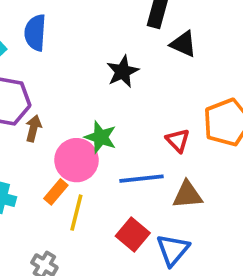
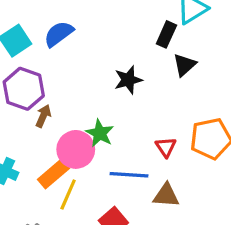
blue semicircle: (35, 33) -> (59, 34), turned 40
black triangle: (183, 44) -> (184, 65), turned 45
orange rectangle: (56, 192) -> (53, 174), size x1.4

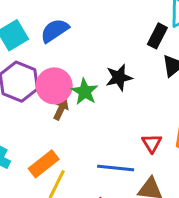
brown arrow: (43, 116) -> (61, 109), moved
green star: (100, 133) -> (85, 92), moved
pink circle: (76, 149) -> (54, 86), moved

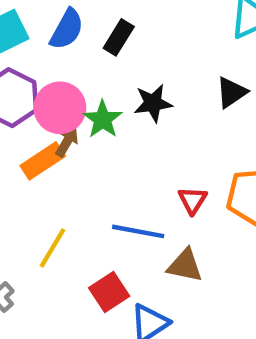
blue semicircle: (55, 31) -> (67, 29), turned 148
black rectangle: (157, 36) -> (119, 37), moved
orange rectangle: (44, 164) -> (43, 161), moved

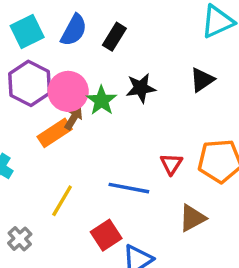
brown triangle: (185, 265) -> (192, 218), moved, turned -40

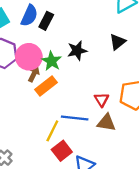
black rectangle: (114, 37) -> (46, 21), moved
orange rectangle: (55, 133) -> (46, 86), moved
yellow line: (62, 201) -> (52, 131), moved
brown triangle: (192, 218) -> (106, 123), moved, turned 42

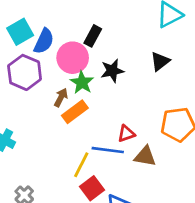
blue semicircle: (29, 16) -> (44, 41), moved
black rectangle: (46, 21) -> (93, 36), moved
pink circle: (29, 57) -> (73, 58), moved
red triangle: (102, 100) -> (126, 134), moved, turned 42

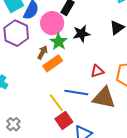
red triangle: (126, 134) -> (97, 71), moved
brown triangle: (145, 156) -> (104, 98), size x1.4
yellow line: (81, 165) -> (56, 103), turned -66

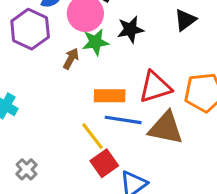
green star: (59, 42) -> (95, 42), turned 30
orange rectangle: (53, 63) -> (110, 96), moved, turned 36
red triangle: (97, 71) -> (155, 87), size x1.6

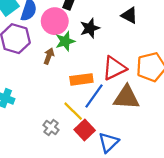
black triangle: (185, 20) -> (129, 15), turned -48
blue line: (123, 120) -> (94, 96), turned -55
gray cross: (26, 169) -> (51, 128), moved

